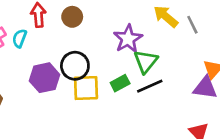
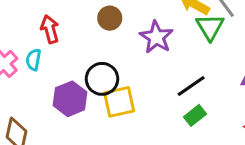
brown circle: (72, 17) -> (110, 18), moved
green triangle: (146, 61) -> (210, 27), moved
green rectangle: (120, 83) -> (195, 115), moved

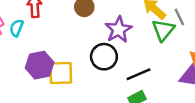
black circle: (102, 79) -> (104, 57), moved
yellow square: (119, 102) -> (61, 73), moved

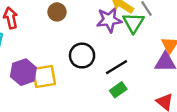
purple star: (119, 30) -> (109, 20), moved, turned 30

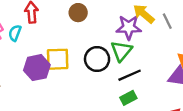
green triangle: (133, 23) -> (121, 51), moved
yellow square: (44, 76) -> (58, 59), moved

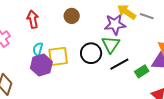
gray line: (167, 21) -> (147, 16), turned -40
cyan semicircle: (15, 33) -> (38, 49), moved
green rectangle: (128, 98) -> (142, 71), moved

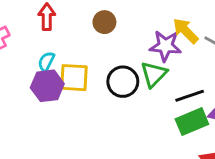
black line: (119, 64) -> (190, 96), moved
green rectangle: (142, 71) -> (192, 122), size x1.5

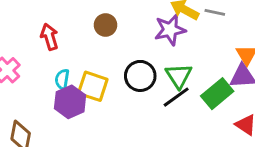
green triangle: (154, 74) -> (179, 76), moved
yellow square: (74, 78) -> (93, 86), turned 32
black line: (190, 96) -> (176, 97), moved

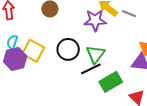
green rectangle: (217, 94) -> (111, 82), moved

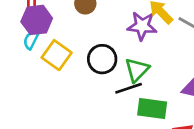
purple hexagon: (15, 59) -> (37, 20), moved
green rectangle: (111, 82) -> (152, 109), turned 30

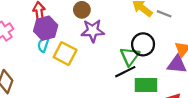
purple star: (142, 26) -> (93, 31), moved
black circle: (102, 59) -> (143, 44), moved

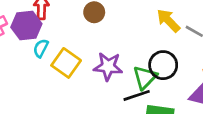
purple hexagon: (46, 28) -> (26, 25), moved
purple star: (93, 31) -> (108, 66), moved

